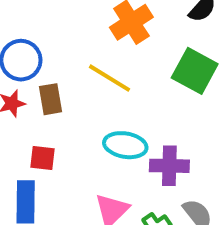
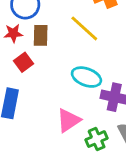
red square: (42, 158) -> (23, 62), moved, turned 36

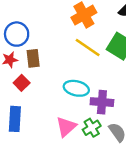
yellow line: (84, 28) -> (88, 48), moved
green cross: (97, 139) -> (92, 128), moved

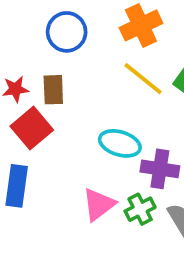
blue circle: (17, 34) -> (67, 32), moved
red square: (22, 83) -> (32, 128), size x1.5

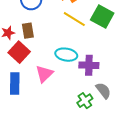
pink triangle: (99, 205) -> (44, 74), moved
green cross: (140, 209) -> (85, 101), moved

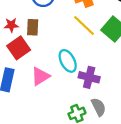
cyan ellipse: (66, 55) -> (68, 61), turned 40

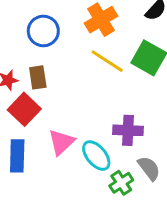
cyan ellipse: (68, 61) -> (96, 156), moved

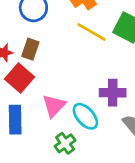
brown rectangle: (38, 77) -> (30, 49), turned 30
green cross: (121, 183) -> (65, 143), moved

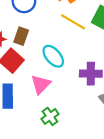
cyan ellipse: (85, 116) -> (53, 56), moved

